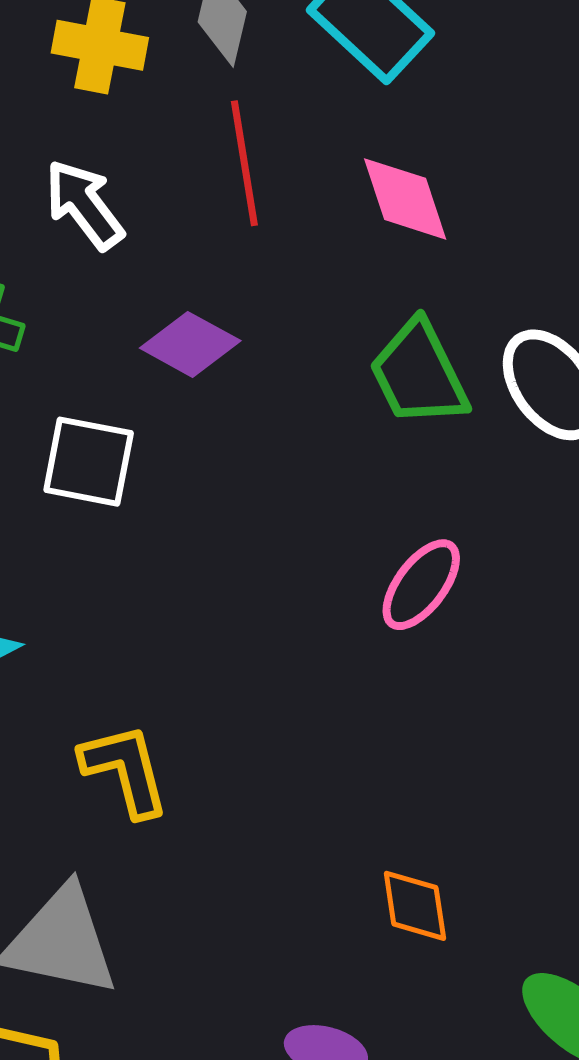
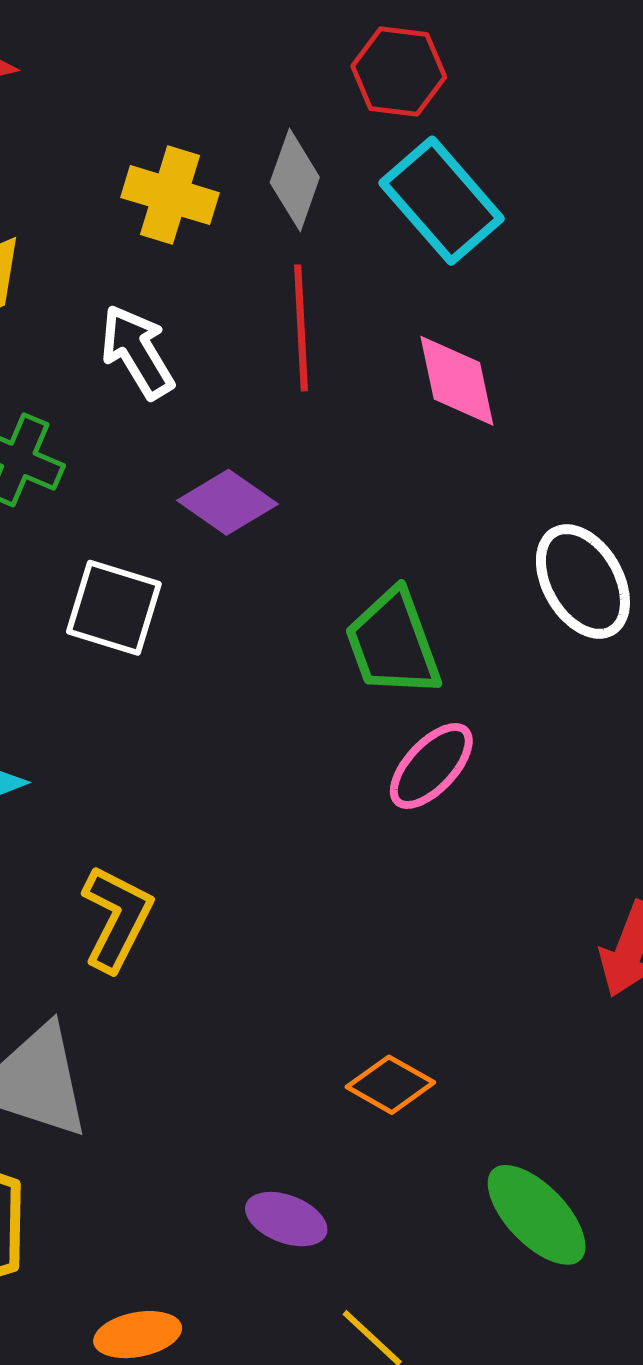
green trapezoid: (419, 374) -> (393, 643), moved
yellow L-shape: (125, 770) -> (117, 918), turned 35
orange diamond: (415, 906) -> (390, 1085), turned -58

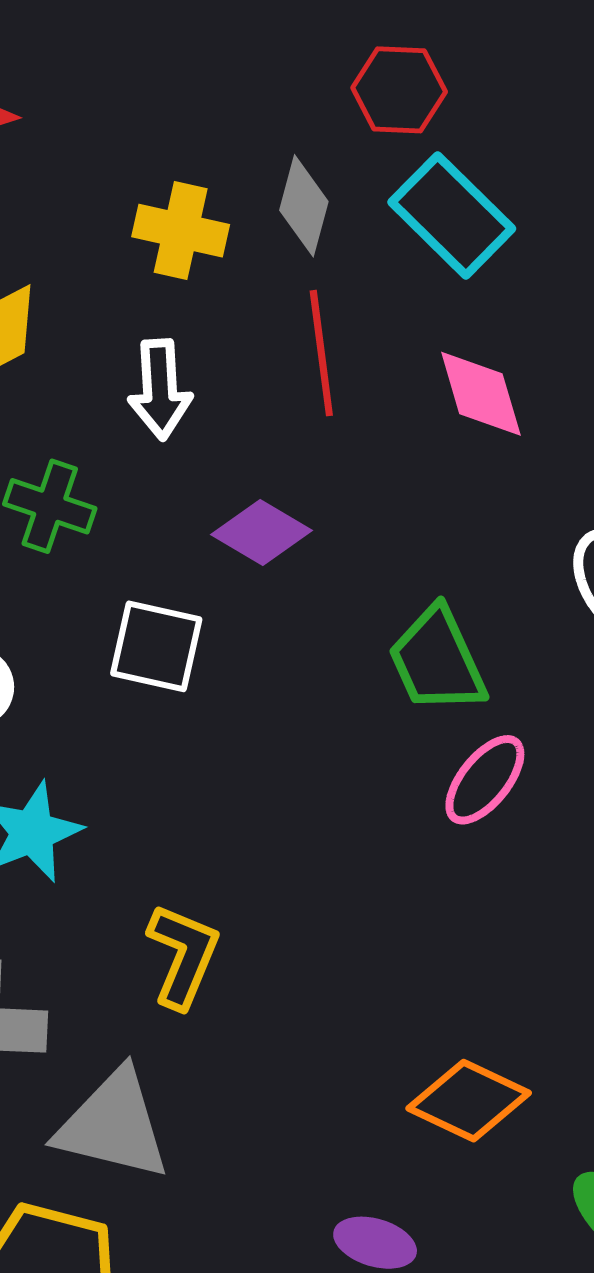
white arrow: (137, 352) -> (160, 389), turned -148
orange diamond: (390, 1085) -> (469, 1101), size x1.4

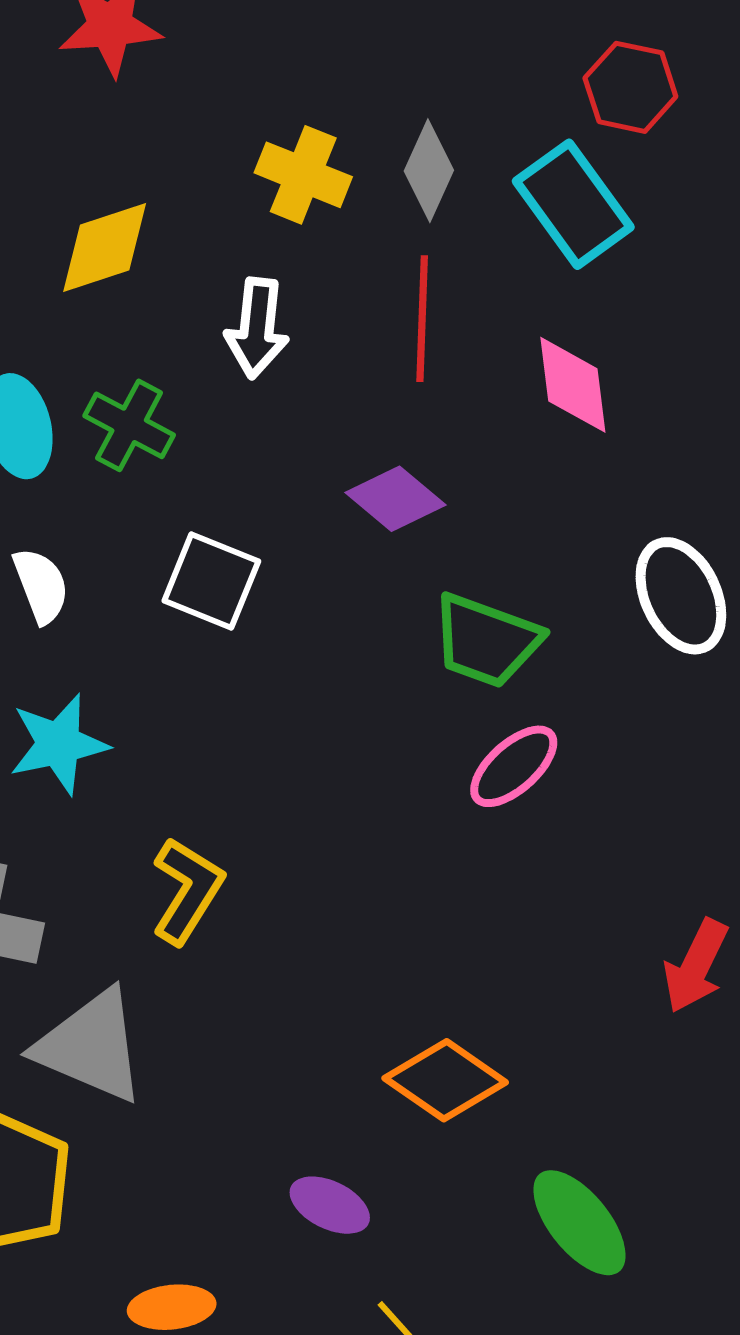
red hexagon: (399, 90) -> (630, 87), moved
purple diamond: (261, 532) -> (395, 499), moved
green trapezoid: (437, 660) -> (486, 641), turned -55

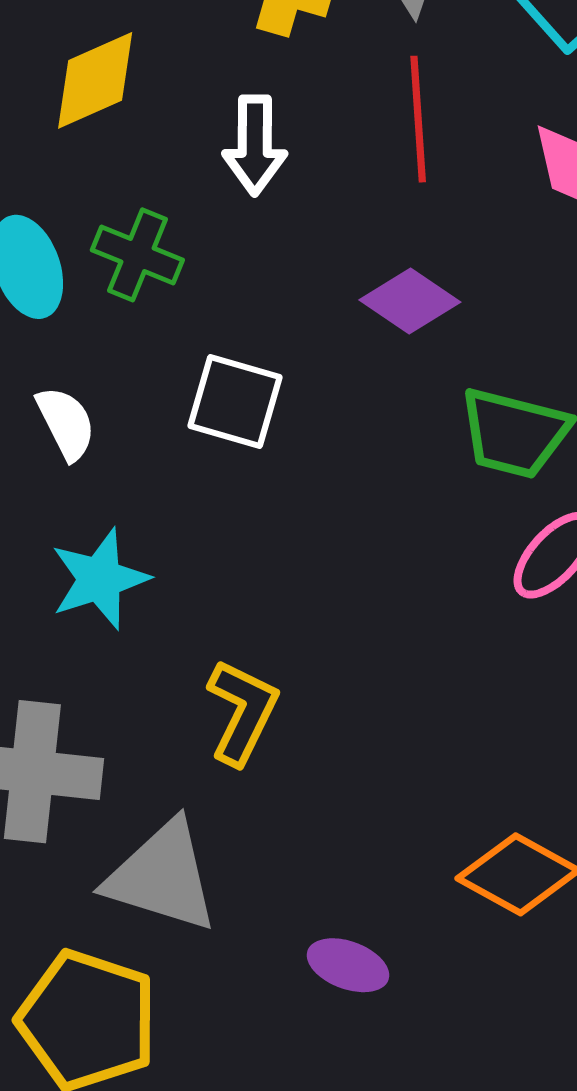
purple ellipse: (330, 1205) -> (348, 965), moved

